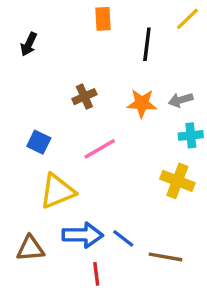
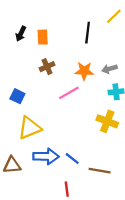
orange rectangle: (103, 19) -> (43, 37), moved
black arrow: (29, 44) -> (21, 34), moved
pink line: (100, 149) -> (69, 93), moved
red line: (96, 274) -> (67, 189), moved

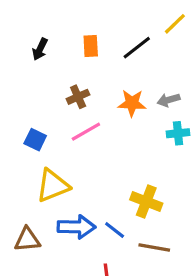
black line: (88, 33) -> (137, 48), turned 45
orange rectangle: (43, 37) -> (91, 46), moved
pink line: (69, 93) -> (86, 132), moved
yellow cross: (107, 121) -> (146, 201), moved

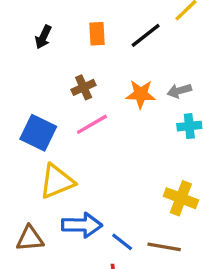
blue square: (35, 140) -> (38, 133), size x1.5
yellow cross: (146, 201) -> (181, 198), moved
blue line: (115, 230) -> (122, 242), moved

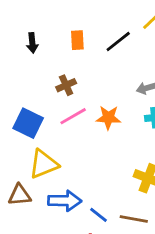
black arrow: (43, 37) -> (32, 43), turned -30
orange star: (141, 94) -> (108, 118), moved
brown triangle: (30, 238) -> (20, 195), moved

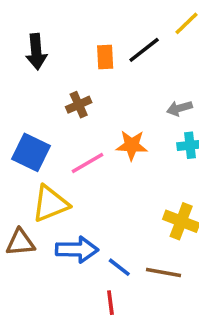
orange rectangle: (77, 40) -> (105, 57), moved
black arrow: (32, 43) -> (36, 52), size x1.4
pink line: (73, 116) -> (88, 163), moved

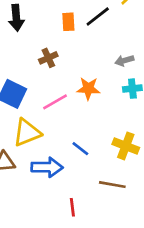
blue line: (119, 267) -> (80, 149), moved

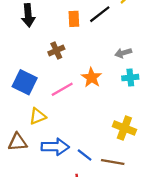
orange star: (88, 89) -> (92, 78), turned 30
yellow triangle: (27, 133) -> (38, 116), size x0.7
blue line: (80, 149) -> (85, 155), moved

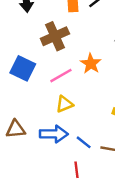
brown cross: (56, 51) -> (55, 36), size x1.6
yellow triangle: (38, 116) -> (65, 104), moved

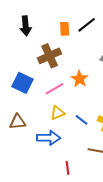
brown triangle: (16, 129) -> (18, 122), moved
blue line: (84, 142) -> (82, 120), moved

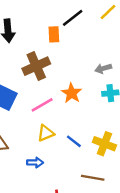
black line: (87, 25) -> (73, 18), moved
blue arrow: (49, 138) -> (35, 163), size x0.6

